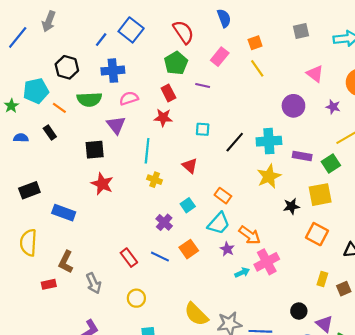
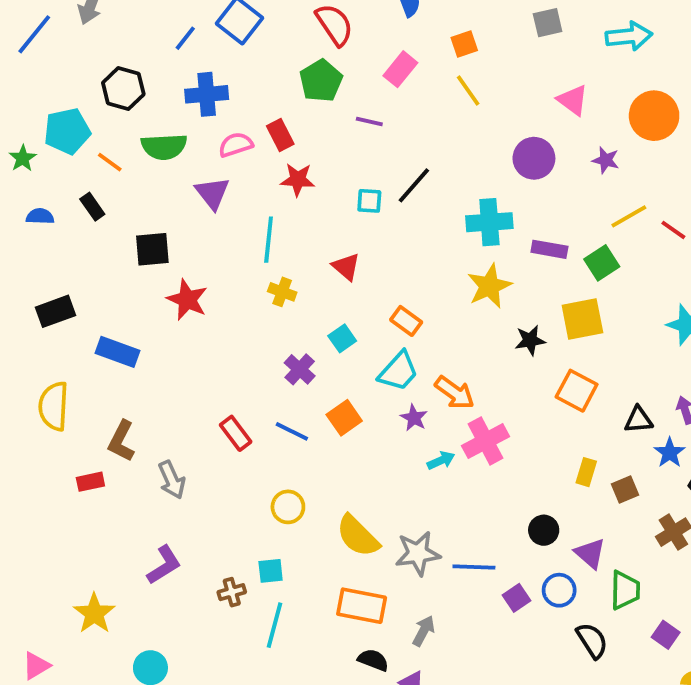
red rectangle: (168, 93) -> (280, 135), moved
black line: (235, 142) -> (414, 185), moved
black square: (95, 150) -> (152, 249), moved
yellow circle: (136, 298) -> (288, 507), moved

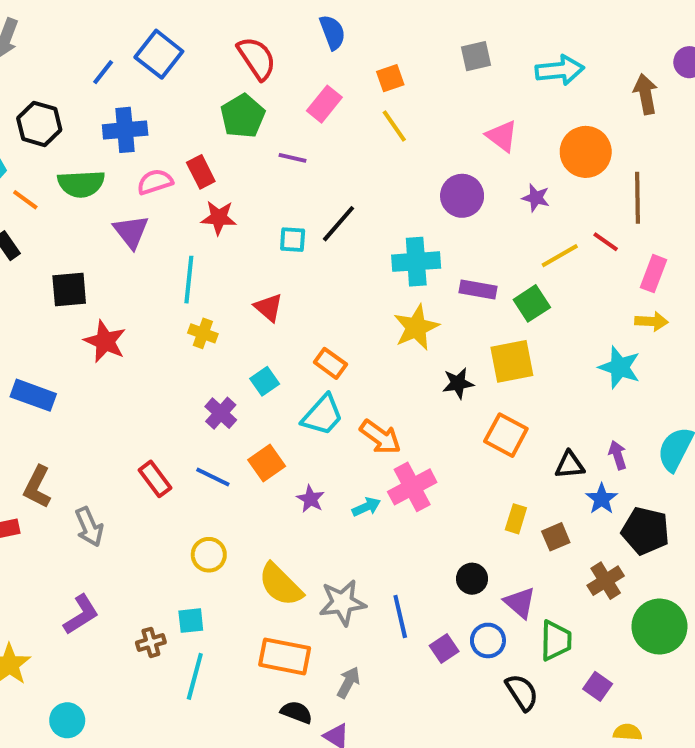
red line: (673, 230) -> (606, 242), moved
purple star: (414, 418) -> (310, 499), moved
blue line: (474, 567) -> (400, 617), turned 75

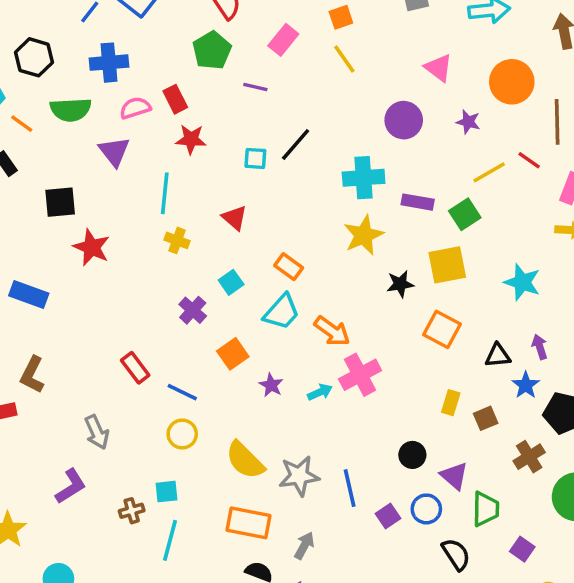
cyan star: (620, 367) -> (522, 282), moved
blue line: (213, 477) -> (182, 392), moved
gray arrow: (89, 527) -> (97, 432), moved

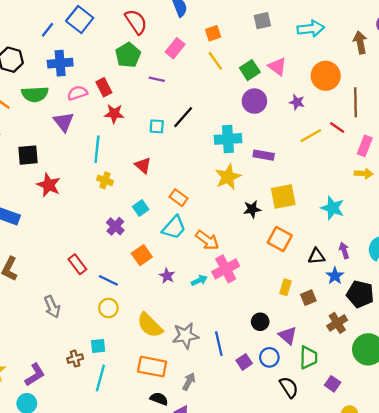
green square: (465, 214) -> (250, 70), moved
purple L-shape: (71, 486) -> (35, 375), moved

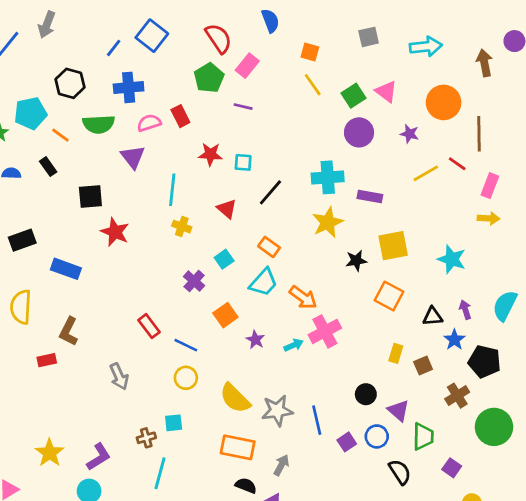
orange square: (213, 33) -> (310, 52), turned 35
pink rectangle: (175, 48) -> (247, 66), moved
red star: (114, 114) -> (210, 154), moved
black line: (183, 117) -> (270, 192), moved
cyan line: (100, 378) -> (160, 473), moved

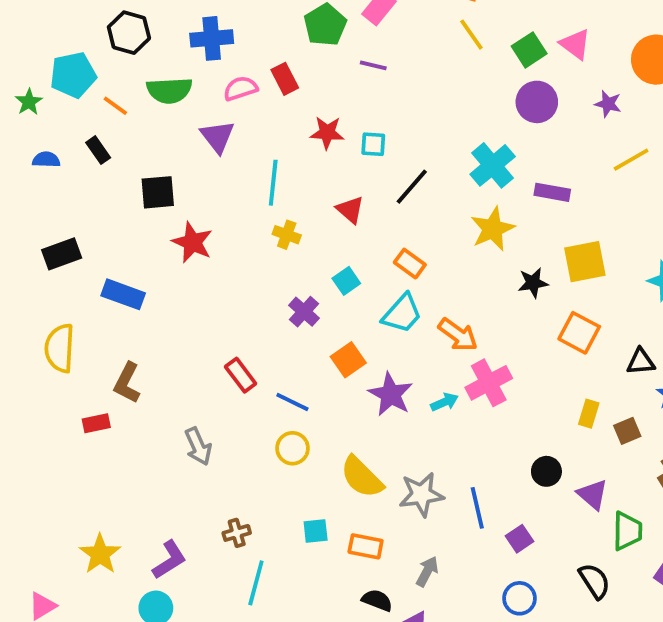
cyan cross: (328, 177) -> (493, 165), turned -36
purple star: (255, 340) -> (391, 394), size x1.6
cyan square: (174, 423) -> (316, 531), moved
blue circle: (377, 436) -> (520, 598), moved
orange rectangle: (238, 447) -> (366, 546), size x0.7

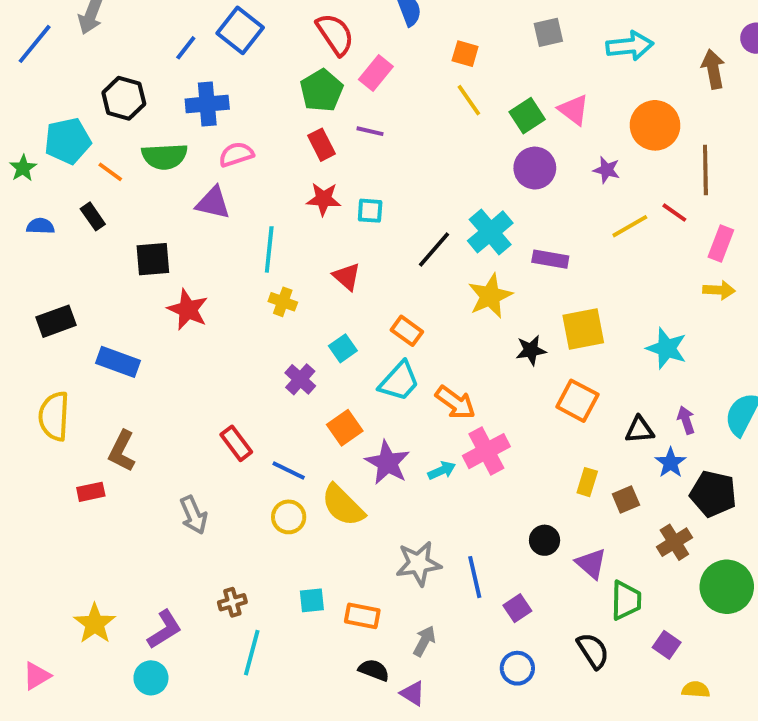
red rectangle: (285, 79) -> (322, 145), moved
purple triangle: (217, 137) -> (213, 203), turned -39
black line: (412, 187) -> (434, 249), moved
yellow semicircle: (362, 477) -> (343, 505), moved

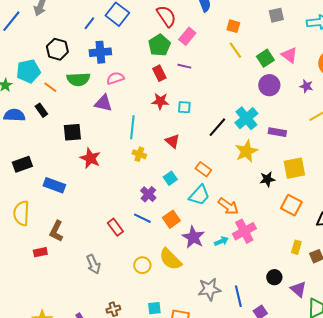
blue semicircle: (40, 226) -> (14, 115), size x1.5
blue line: (289, 470) -> (142, 218), moved

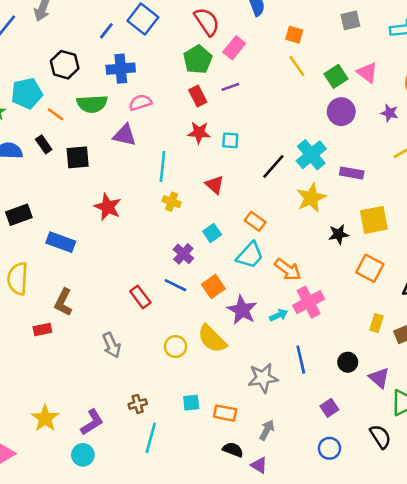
purple line: (184, 66) -> (230, 87), turned -32
black square: (72, 132) -> (78, 157), moved
blue line: (238, 296) -> (301, 360), moved

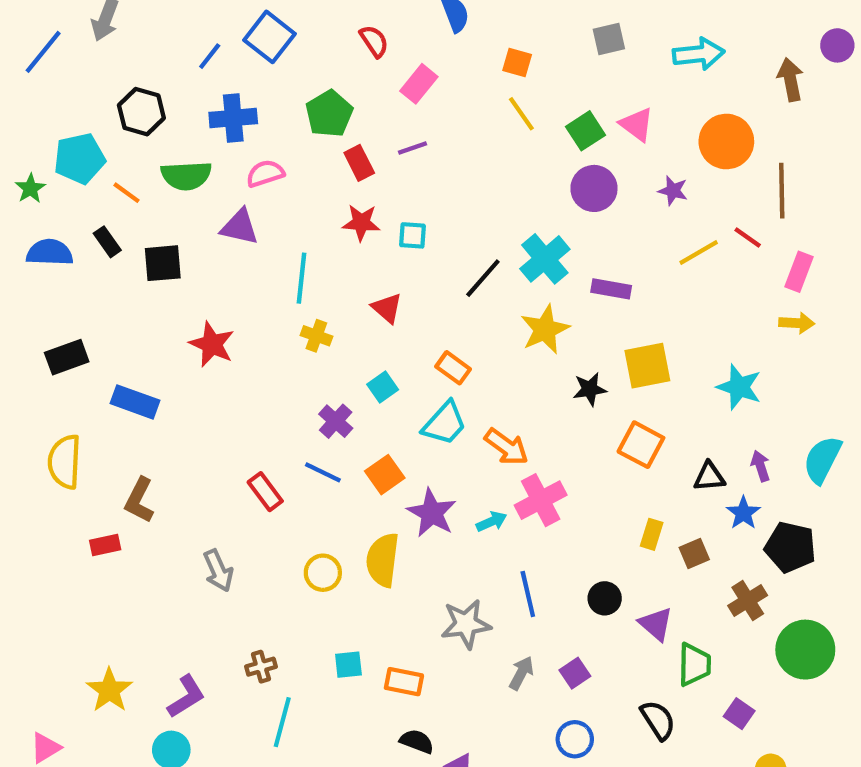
red semicircle: (207, 22) -> (374, 41), size x0.7
green pentagon: (198, 59) -> (329, 114), moved
yellow semicircle: (212, 339) -> (383, 560), turned 52
gray arrow: (267, 430) -> (521, 673), moved

